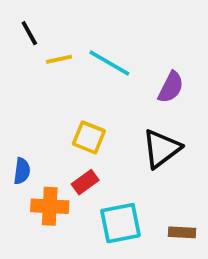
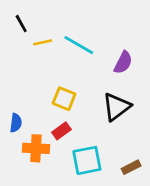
brown rectangle: (182, 232) -> (131, 167), turned -30

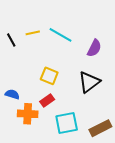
black line: (21, 24) -> (11, 40), moved
blue semicircle: (16, 123) -> (12, 94), turned -80
brown rectangle: (131, 167) -> (100, 128), size x1.5

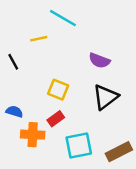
cyan line: (60, 35) -> (63, 18), moved
black line: (11, 40) -> (13, 62), moved
purple semicircle: (94, 48) -> (99, 61), moved, turned 84

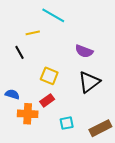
black line: (13, 62) -> (19, 52), moved
cyan square: (79, 146) -> (67, 123), size x0.6

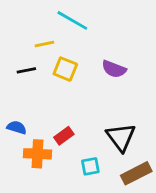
black line: (19, 52) -> (26, 70), turned -72
yellow square: (49, 76) -> (65, 69), moved
black triangle: (89, 82) -> (121, 137), moved, turned -30

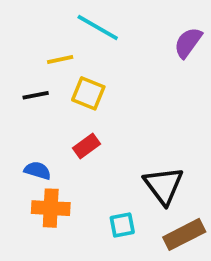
purple semicircle: (114, 69) -> (188, 43), moved, turned 105
blue semicircle: (17, 127) -> (38, 170), moved
red rectangle: (64, 136) -> (86, 146), moved

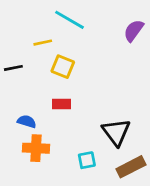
black line: (36, 95) -> (13, 68), moved
red rectangle: (86, 146) -> (61, 104), turned 36

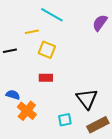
blue semicircle: (27, 121) -> (13, 95), moved
orange cross: (36, 148) -> (27, 111), turned 36

